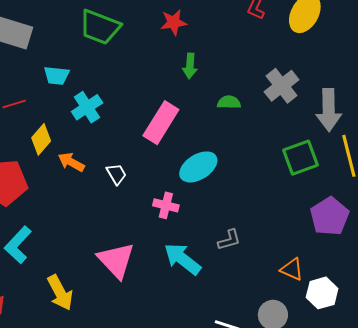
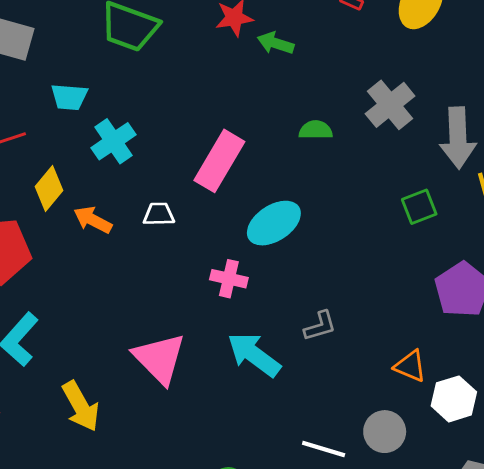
green arrow: (190, 66) -> (276, 43), moved, turned 105
green square: (300, 158) -> (419, 207), size x0.7
white trapezoid: (116, 174) -> (159, 214), moved, turned -60

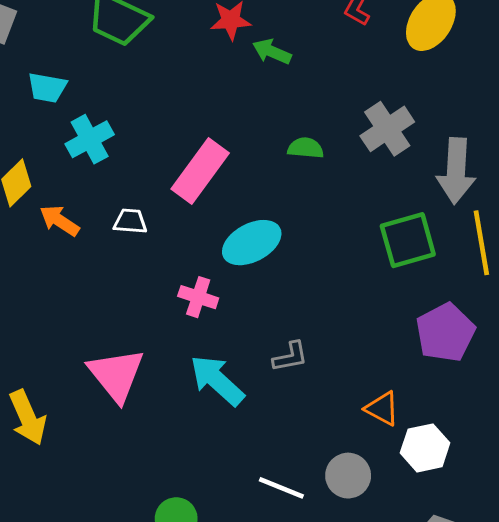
green square: (419, 207) -> (408, 240), size x1.5

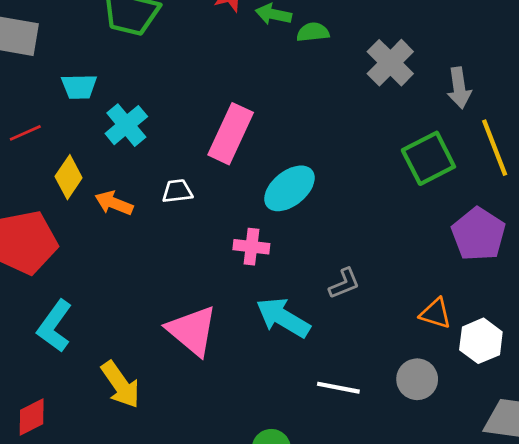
green semicircle: (306, 148) -> (313, 32), moved
gray arrow: (456, 171) -> (459, 88), size x0.7
white line: (281, 488) -> (338, 388), moved

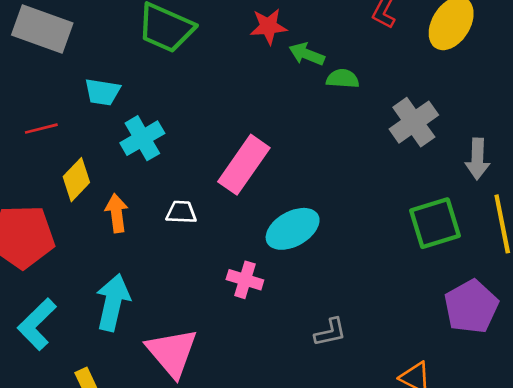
orange arrow: (114, 203) -> (117, 213), turned 51
cyan arrow: (283, 318) -> (113, 302), moved, turned 62

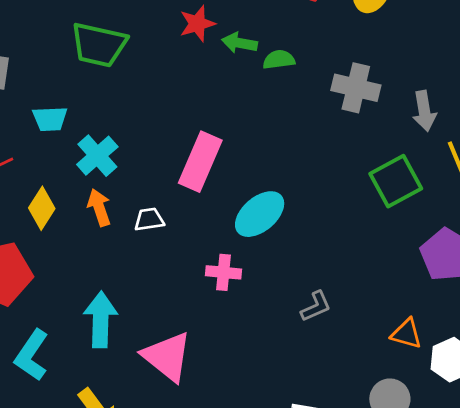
gray cross: (414, 122) -> (356, 88), turned -30
orange arrow: (117, 213) -> (99, 207), moved

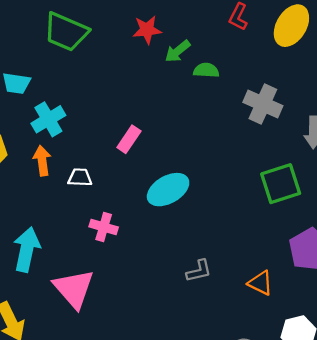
green arrow: (240, 43) -> (178, 51), turned -60
pink rectangle: (200, 162) -> (129, 139), size x0.6
pink cross: (223, 272) -> (104, 227), moved
orange triangle: (406, 334) -> (260, 283), moved

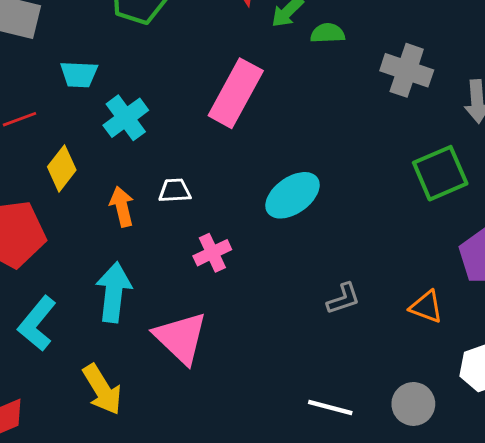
pink rectangle: (129, 139) -> (236, 93), moved, size x1.8
orange arrow: (42, 161) -> (122, 207), moved
pink cross: (104, 227) -> (212, 253), turned -36

